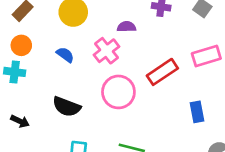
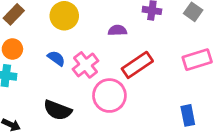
pink cross: (106, 51) -> (86, 65), moved
red rectangle: (162, 72) -> (137, 65), moved

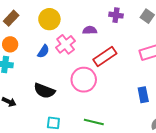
blue semicircle: (56, 58) -> (43, 51), turned 88
pink cross: (86, 65) -> (66, 44), moved

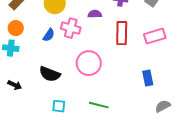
pink cross: (66, 44) -> (71, 28), turned -36
red rectangle: (105, 56) -> (122, 33), moved, turned -55

